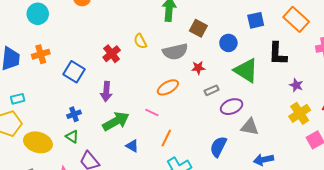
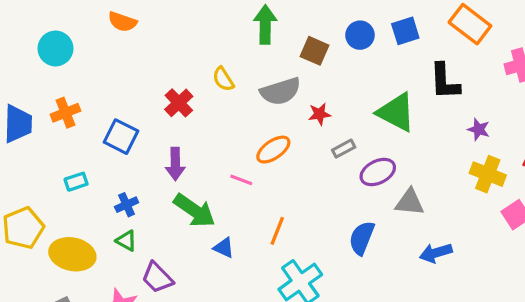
blue circle: (228, 43) -> (360, 35), moved
cyan rectangle: (18, 99) -> (76, 182), moved
pink line: (152, 112) -> (241, 180), moved
yellow cross: (300, 113) -> (488, 174), turned -30
green arrow: (116, 121) -> (194, 211), turned 68

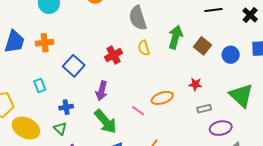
green arrow: (265, 25) -> (175, 37), moved
blue circle: (360, 35) -> (231, 55), moved
gray semicircle: (280, 91) -> (138, 18), moved, turned 75
cyan rectangle: (76, 182) -> (40, 85), turned 72

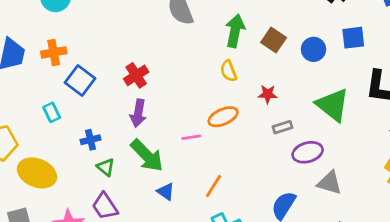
yellow semicircle: (144, 48) -> (229, 71), moved
red cross: (114, 55) -> (136, 75), moved
blue square: (74, 66) -> (80, 81), moved
pink line: (138, 111) -> (191, 137), turned -40
green triangle: (60, 129) -> (106, 167), moved

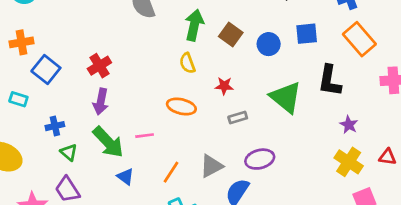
cyan rectangle: (52, 112) -> (18, 99), turned -48
orange ellipse: (223, 117) -> (181, 107), turned 36
pink line: (191, 137) -> (145, 136), moved
purple ellipse: (308, 152) -> (260, 159), moved
gray triangle: (330, 183) -> (211, 166), moved, turned -45

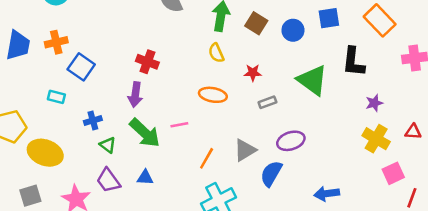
red cross: (99, 66) -> (147, 62), moved, turned -35
purple star: (349, 125) -> (374, 103), turned 30
blue triangle: (125, 177) -> (145, 177), moved, turned -30

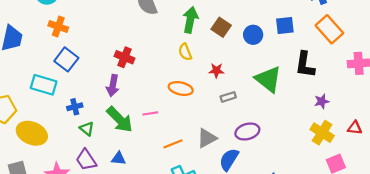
orange cross: (56, 42) -> (58, 27), moved, turned 30
cyan rectangle: (56, 97) -> (44, 85), size x1.6
orange line: (207, 158) -> (173, 144), turned 36

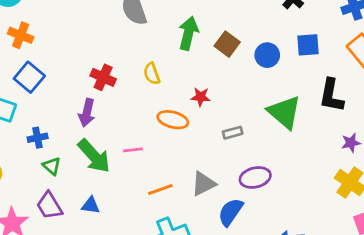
yellow semicircle: (185, 52) -> (152, 74), moved
red star: (216, 71) -> (201, 97), moved

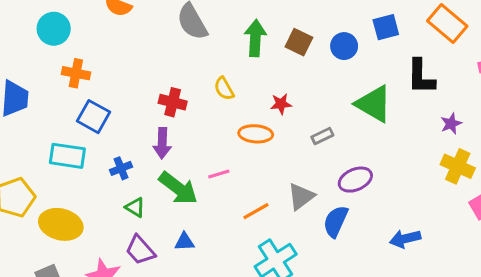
blue cross: (38, 138) -> (121, 168), moved

